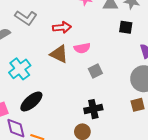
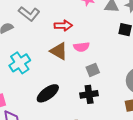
black ellipse: (31, 101) -> (48, 93), moved
black cross: (93, 109) -> (89, 94), moved

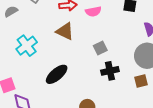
pink semicircle: (81, 47) -> (93, 12), moved
black cross: (89, 94) -> (110, 71), moved

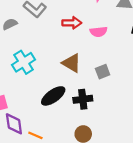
brown triangle: (65, 31) -> (71, 63), moved
black cross: (110, 71) -> (83, 99), moved

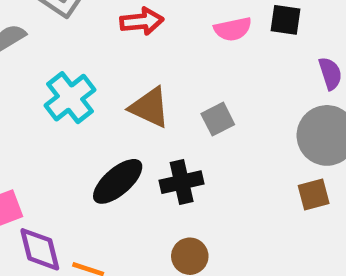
pink semicircle: (99, 32) -> (233, 29), moved
cyan cross: (24, 62) -> (70, 98), moved

